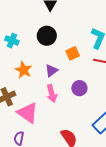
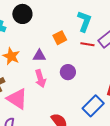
black circle: (47, 36) -> (22, 14), moved
purple triangle: (52, 71) -> (39, 56), turned 40

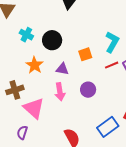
black circle: (22, 14) -> (52, 40), moved
red line: (87, 44) -> (112, 65), turned -40

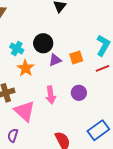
cyan cross: (26, 35) -> (17, 48), moved
purple triangle: (62, 69) -> (55, 60), moved, turned -32

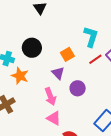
purple triangle: (55, 60) -> (58, 73), moved, turned -40
pink triangle: (25, 111) -> (54, 118), moved, size x0.7

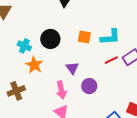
cyan L-shape: (91, 37) -> (110, 37), turned 60
orange square: (67, 54) -> (84, 37), moved, turned 32

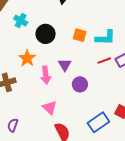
cyan cross: (24, 46) -> (21, 21), moved
pink arrow: (61, 90) -> (46, 75), moved

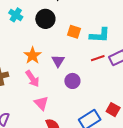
black circle: (46, 34) -> (45, 19), moved
orange star: (27, 58) -> (32, 55), moved
pink arrow: (46, 75) -> (32, 79), moved, turned -30

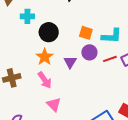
cyan cross: (16, 15) -> (27, 16), turned -32
black circle: (45, 19) -> (49, 32), moved
purple circle: (72, 81) -> (89, 52), moved

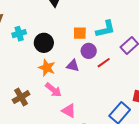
red line: (110, 59) -> (104, 63), moved
purple triangle: (70, 62) -> (73, 66), turned -32

